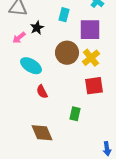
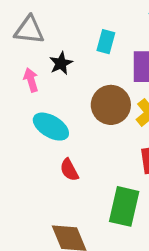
pink arrow: (19, 38) -> (31, 80), turned 112
green rectangle: (75, 114) -> (124, 206), size x1.6

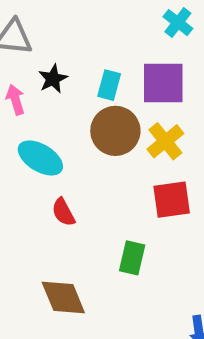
cyan rectangle: (106, 42) -> (109, 85), moved
green rectangle: (124, 206) -> (132, 258), size x0.7

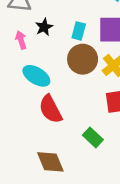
red semicircle: (63, 212) -> (50, 109), size x1.6
green rectangle: (132, 258) -> (93, 137), turned -60

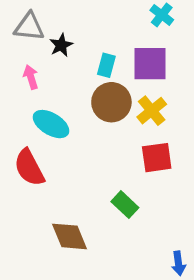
black star: (44, 27) -> (61, 45), moved
red semicircle: (50, 109) -> (29, 168), moved

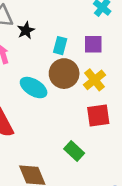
purple square: (150, 64) -> (93, 44), size x0.7
cyan ellipse: (51, 124) -> (34, 88), moved

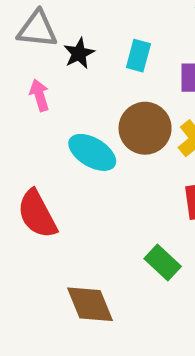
cyan rectangle: (60, 46) -> (138, 56), moved

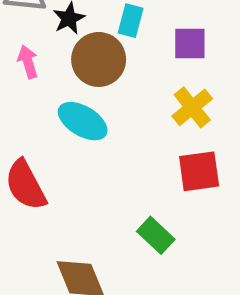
brown circle: (145, 128) -> (99, 59), moved

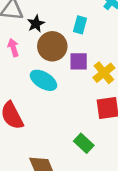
cyan rectangle: (131, 21) -> (80, 25), moved
purple square: (190, 43) -> (79, 61), moved

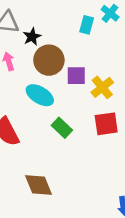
cyan rectangle: (80, 25) -> (87, 25), moved
green rectangle: (84, 143) -> (62, 128), moved

